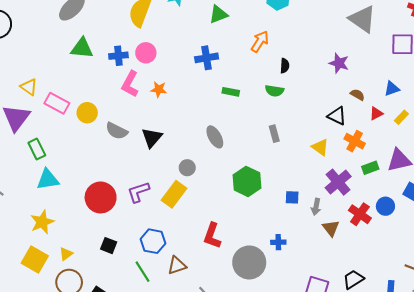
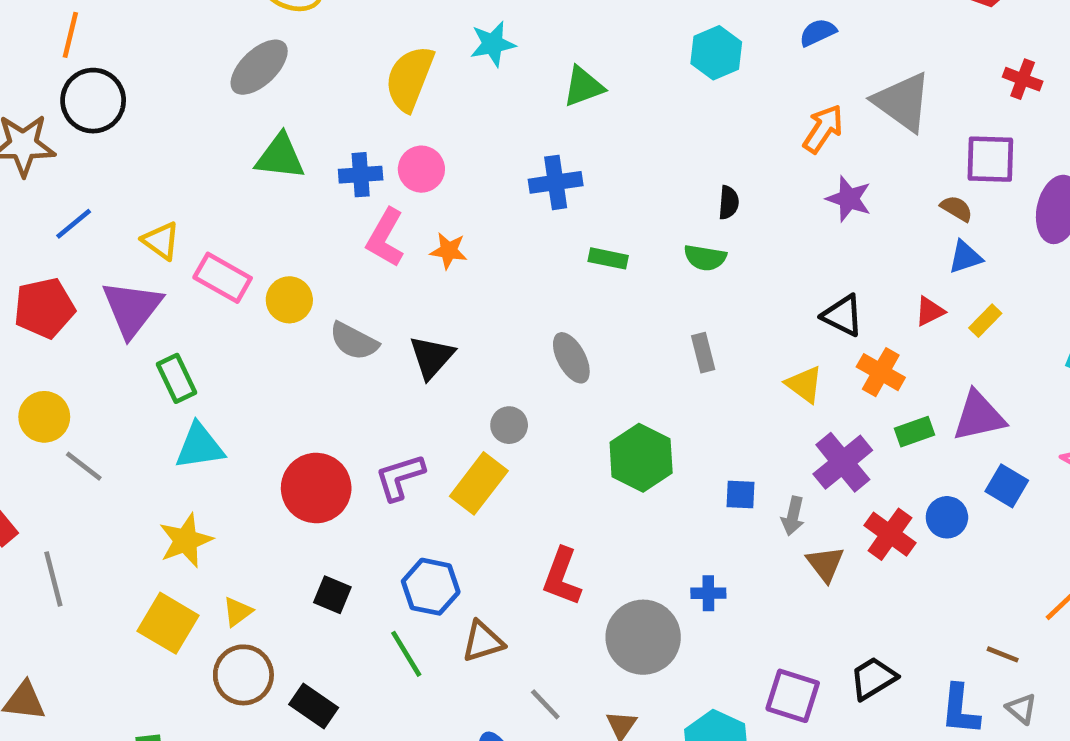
orange arrow: (260, 42) -> (823, 129), moved
brown semicircle: (357, 95) -> (957, 208), moved

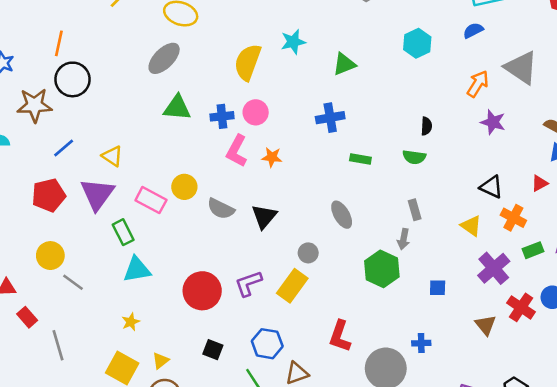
pink rectangle: (223, 278) -> (151, 200), moved
gray arrow: (793, 516) -> (403, 239), moved
yellow star: (186, 540) -> (131, 322), size x0.6

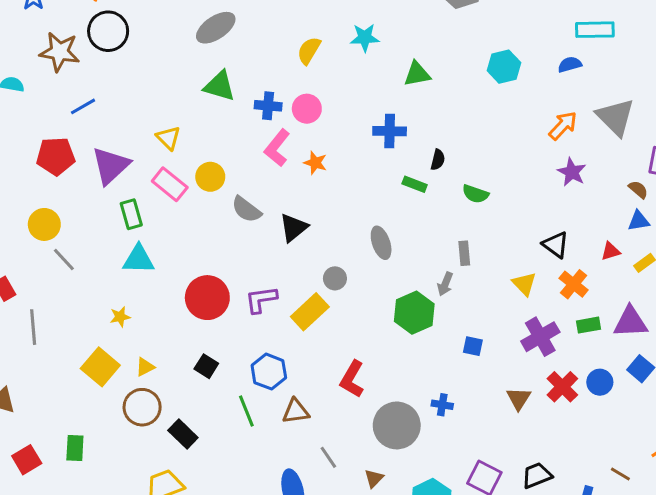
yellow semicircle: (248, 62) -> (309, 51), size x0.7
black semicircle: (426, 126) -> (438, 160), moved
yellow triangle: (112, 156) -> (168, 138), moved

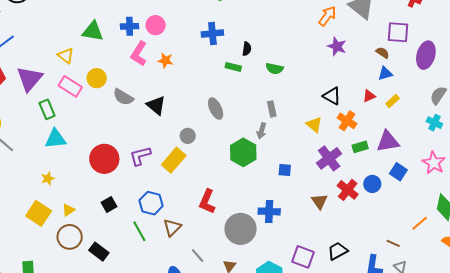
green triangle: (220, 86) -> (93, 31), moved
black triangle: (293, 228) -> (156, 105), turned -35
black square: (206, 366) -> (109, 205), turned 35
blue cross: (442, 405) -> (269, 211), size x1.5
brown triangle: (296, 411) -> (172, 227), turned -30

